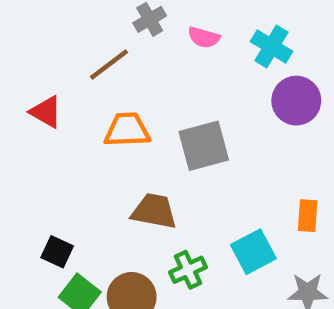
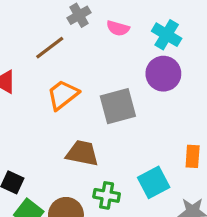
purple circle: (296, 101) -> (163, 74), moved
orange trapezoid: (127, 130) -> (63, 95), turned -36
green cross: (188, 270) -> (107, 195), turned 35

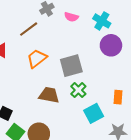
purple circle: (163, 74) -> (111, 45), moved
green cross: (107, 195) -> (78, 90), moved, turned 35

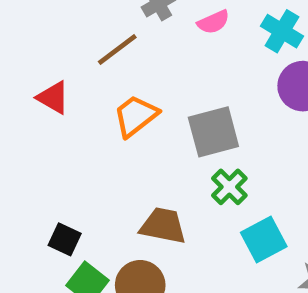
pink semicircle: (71, 17) -> (213, 22), turned -40
brown trapezoid: (49, 95) -> (163, 226), moved

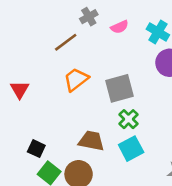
red triangle: (53, 98) -> (20, 90), moved, turned 30
cyan square: (264, 239) -> (131, 149), moved

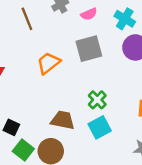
brown line: (66, 42) -> (27, 19), moved, turned -75
gray square: (120, 88) -> (89, 49), moved

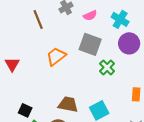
gray square: (89, 49) -> (90, 44), turned 35
green cross: (97, 100) -> (107, 67), moved

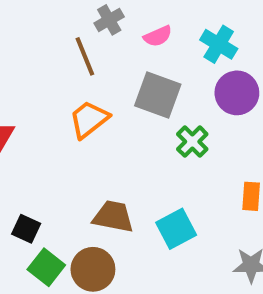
brown line: (38, 19) -> (85, 56), moved

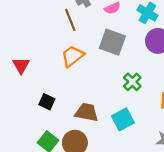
green cross: (192, 142) -> (132, 82), moved
black square: (26, 229) -> (47, 102), moved

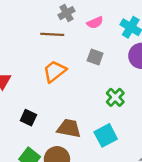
brown line: (70, 20) -> (52, 34), turned -65
gray square: (112, 42) -> (95, 57), size x0.6

